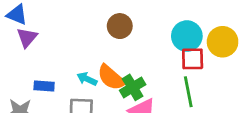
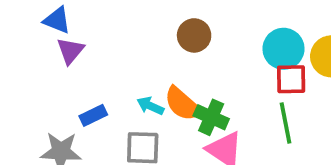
blue rectangle: (44, 86) -> (93, 115), turned -30
green cross: (133, 87) -> (211, 117), turned -35

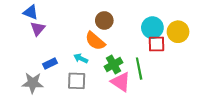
orange semicircle: (183, 104) -> (95, 41), moved
green cross: (211, 117) -> (114, 64), turned 36
green line: (285, 123) -> (139, 69), moved

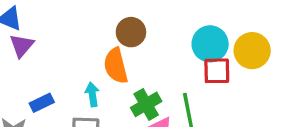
orange semicircle: (95, 41) -> (116, 66), turned 35
cyan arrow: (81, 58) -> (92, 94), turned 56

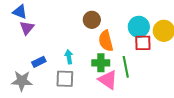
orange semicircle: (116, 66) -> (106, 41), moved
green cross: (146, 104) -> (101, 63), turned 30

